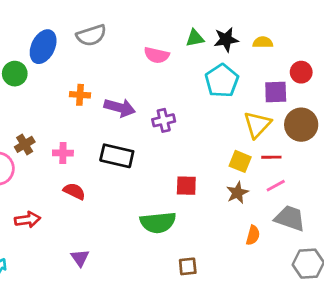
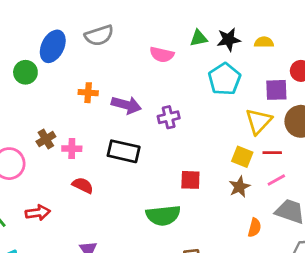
brown cross: (25, 144) -> (46, 139), moved

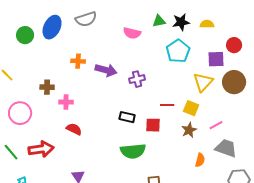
green circle: (25, 72) -> (25, 35), moved
brown cross: (46, 139) -> (47, 87), moved, turned 32
black rectangle: (124, 151) -> (127, 117), moved, size x0.7
red line: (272, 153) -> (167, 105), moved
red arrow: (38, 213) -> (41, 149), size x1.4

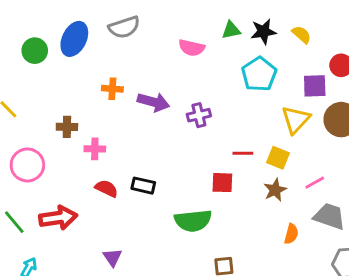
yellow semicircle: (207, 24) -> (302, 35), turned 40
black rectangle: (127, 117) -> (143, 186), moved

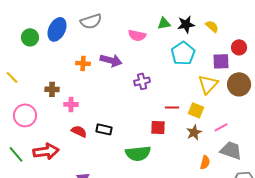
purple arrow: (153, 102) -> (111, 60), moved

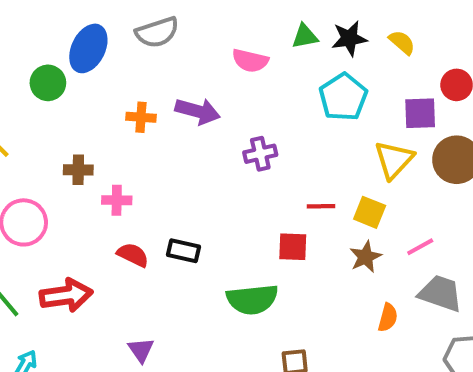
green circle: (30, 37) -> (48, 83), moved

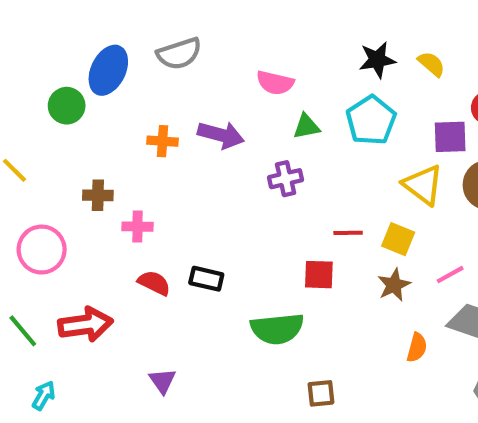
green triangle: (305, 36) -> (306, 127), moved
yellow triangle: (394, 160) -> (423, 185), turned -36

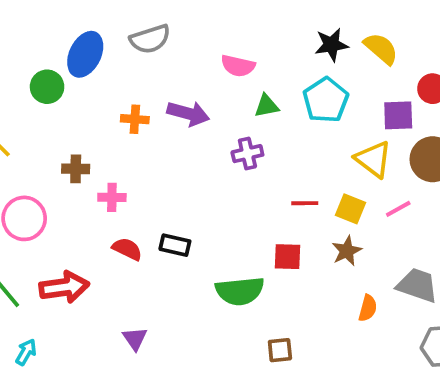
yellow semicircle: (431, 64) -> (381, 49), size x1.4
red square: (319, 275) -> (288, 257), moved
pink line: (450, 275) -> (398, 209), moved

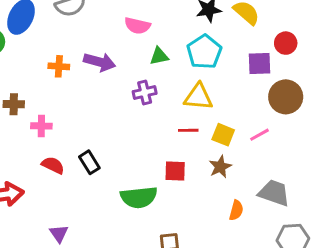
yellow triangle: (373, 159) -> (198, 97), moved, turned -32
black rectangle: (175, 245) -> (89, 162), turned 45

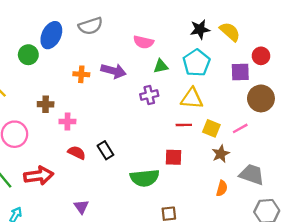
brown star: (220, 167) -> (221, 154), moved

